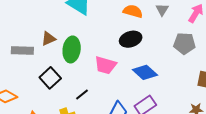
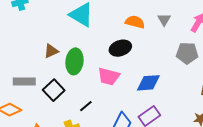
black ellipse: (131, 39) -> (120, 48), moved
gray rectangle: (22, 51) -> (24, 81), moved
blue diamond: (145, 72) -> (148, 83), turned -45

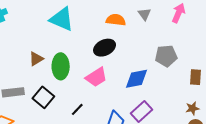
gray pentagon: (187, 53) -> (166, 56), moved
pink trapezoid: (109, 76) -> (96, 77), turned -40

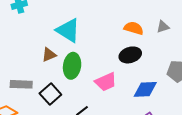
gray triangle: (145, 14) -> (163, 27), turned 40
cyan triangle: (62, 19) -> (68, 30), moved
black ellipse: (105, 48) -> (130, 55), moved

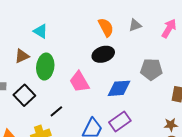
orange semicircle: (134, 28) -> (106, 27), turned 48
cyan triangle: (68, 30) -> (41, 31), size x0.6
pink trapezoid: (106, 82) -> (79, 82), turned 85

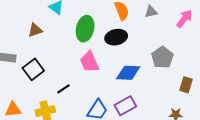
green ellipse: (45, 67) -> (85, 29), moved
gray pentagon: (151, 69) -> (162, 57), turned 30

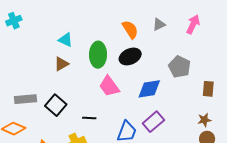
brown triangle: (35, 30) -> (61, 64), moved
black line: (63, 89) -> (89, 118), turned 48

